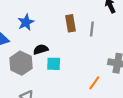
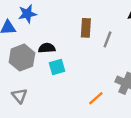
blue star: (26, 22) -> (27, 14), moved
cyan square: (54, 64) -> (57, 67), turned -32

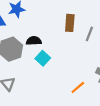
cyan square: (57, 67) -> (43, 58), turned -32

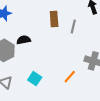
cyan square: (43, 58) -> (35, 79), moved

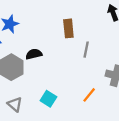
gray line: (73, 26) -> (86, 50), moved

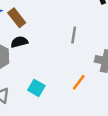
brown rectangle: (68, 28) -> (17, 18), moved, turned -30

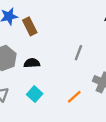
black semicircle: (19, 42) -> (32, 63), moved

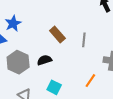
brown rectangle: (30, 26) -> (57, 35), moved

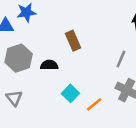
gray line: (84, 40) -> (121, 59), moved
cyan square: (54, 87) -> (70, 93), moved

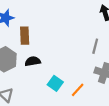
brown rectangle: (73, 41) -> (25, 36), moved, turned 30

